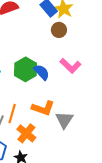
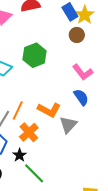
green hexagon: (25, 69) -> (35, 55), moved
blue semicircle: (42, 72) -> (81, 97), moved

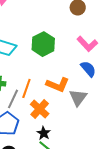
green hexagon: (35, 55) -> (43, 44), moved
black star: (19, 155) -> (44, 133), moved

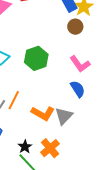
orange L-shape: (58, 85) -> (43, 113), moved
orange cross: (40, 109) -> (50, 148), moved

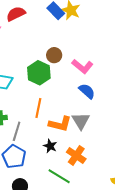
brown circle: (75, 27) -> (54, 55), moved
orange line: (14, 100) -> (38, 108), moved
black star: (25, 147) -> (50, 146), moved

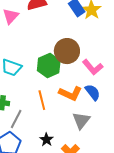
brown circle: (54, 55) -> (67, 51), size x1.6
orange line: (38, 108) -> (42, 100), turned -36
orange L-shape: (60, 124) -> (70, 93), moved

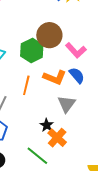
orange line: (42, 100) -> (26, 85), turned 30
black star: (46, 140) -> (47, 125), moved

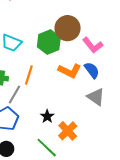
orange line: (26, 85) -> (29, 75), moved
gray triangle: (67, 104) -> (96, 97), moved, turned -36
black star: (47, 125) -> (47, 116), moved

